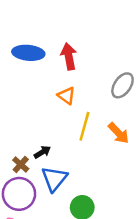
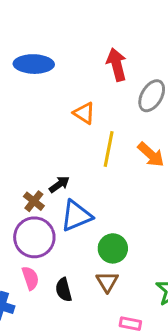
red arrow: (69, 56) -> (117, 65), moved
blue triangle: (54, 179) -> (76, 216), turned 32

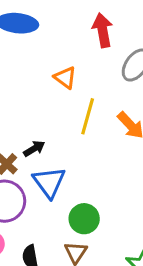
blue triangle: (76, 216) -> (49, 182), turned -48

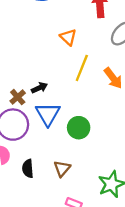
green circle: (84, 219) -> (79, 128), moved

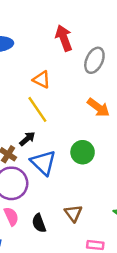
yellow line: (82, 68) -> (37, 109), moved, turned -40
green circle: (79, 128) -> (83, 152), moved

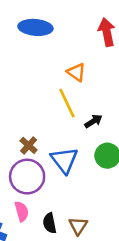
black arrow: (27, 139) -> (93, 121), moved
brown triangle: (73, 213) -> (78, 226), moved

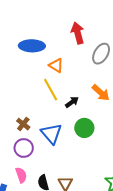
blue ellipse: (35, 27) -> (32, 46), moved
purple circle: (27, 177) -> (24, 148), size x0.7

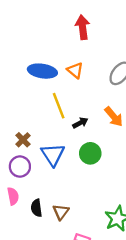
red arrow: (78, 33) -> (82, 27), moved
blue ellipse: (32, 46) -> (42, 71), moved
orange triangle: (56, 65) -> (75, 70), moved

